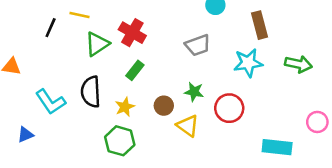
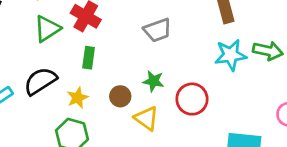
cyan star: (248, 63) -> (231, 55), moved
green rectangle: (135, 70) -> (89, 58), turned -30
black semicircle: (91, 92) -> (40, 81), turned 60

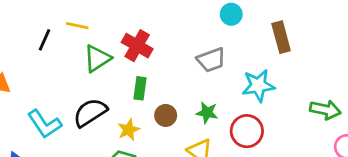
green arrow: (268, 51) -> (325, 110), moved
cyan star: (231, 55) -> (258, 85), moved
brown circle: (120, 96) -> (166, 115), moved

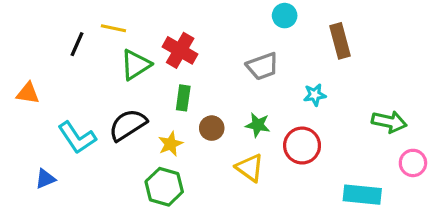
cyan star: (258, 85) -> (315, 95), size x0.6

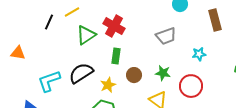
yellow line: (113, 28) -> (72, 12), turned -42
cyan L-shape: (77, 138) -> (49, 81), turned 105

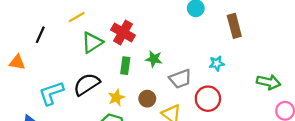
black line: (49, 22) -> (40, 35), moved
gray trapezoid: (166, 36) -> (180, 79), moved
green star: (163, 73) -> (154, 59), moved
brown circle: (134, 75) -> (147, 99), moved

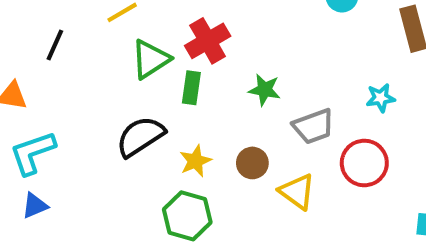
red cross: (123, 33) -> (208, 41), turned 30
green rectangle: (125, 66) -> (191, 88), moved
cyan L-shape: (51, 93) -> (33, 153), moved

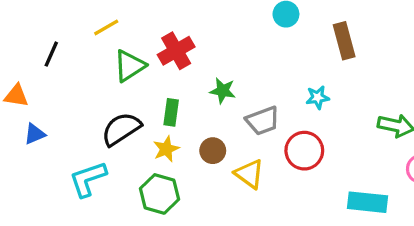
green rectangle: (191, 88) -> (171, 112), moved
cyan L-shape: (33, 153) -> (88, 179), moved
blue triangle: (35, 206) -> (35, 134), moved

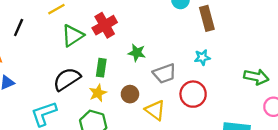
brown rectangle: (344, 41) -> (207, 18), moved

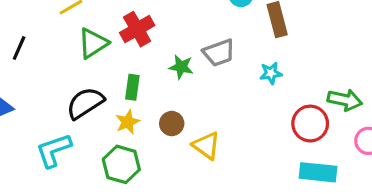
black line: (19, 28) -> (19, 48), moved
gray trapezoid: (164, 73) -> (219, 53), moved
red circle: (193, 94) -> (310, 124), moved

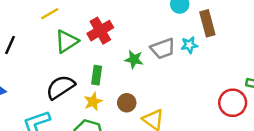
cyan star: (271, 73) -> (189, 45), moved

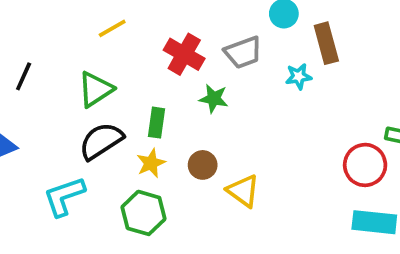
yellow line: (50, 14) -> (112, 28), moved
red cross: (100, 31) -> (184, 54), moved, turned -30
green triangle: (67, 41) -> (96, 89), moved
gray trapezoid: (163, 49) -> (243, 52), moved

